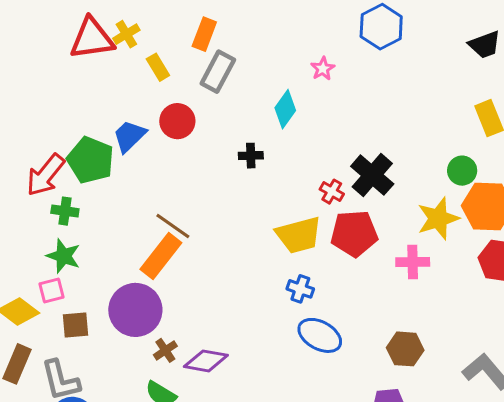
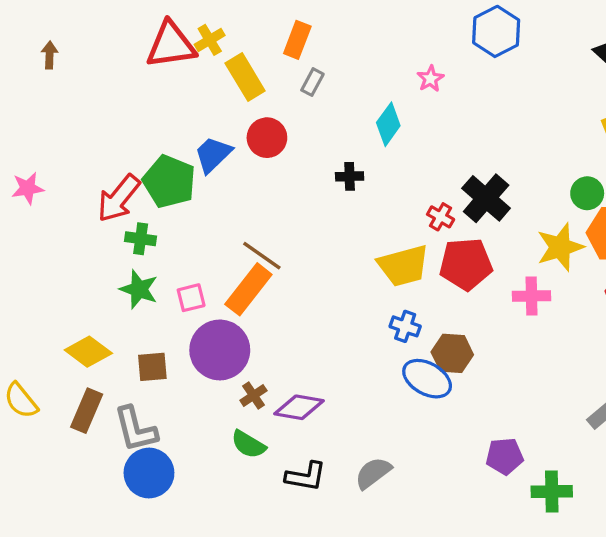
yellow rectangle: (158, 67) -> (245, 77), size x1.5
gray rectangle: (218, 72) -> (312, 82), size x0.6
pink square: (51, 290) -> (191, 298), moved
brown hexagon: (405, 349) -> (452, 353), moved

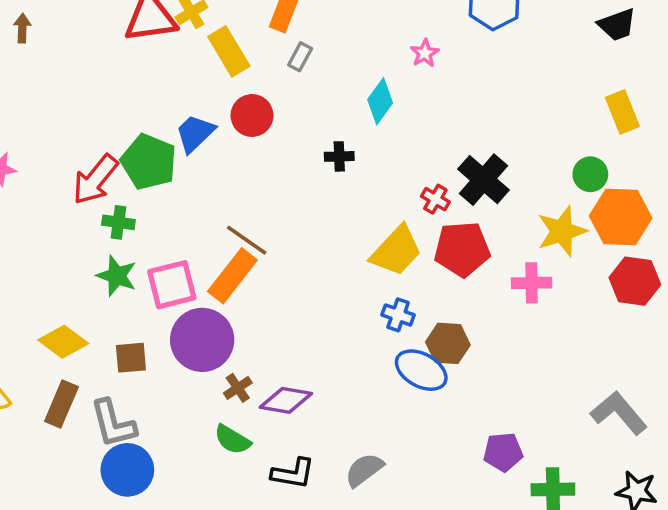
yellow trapezoid: (403, 266) -> (396, 251), turned -32
pink square: (191, 298) -> (172, 285), size x1.6

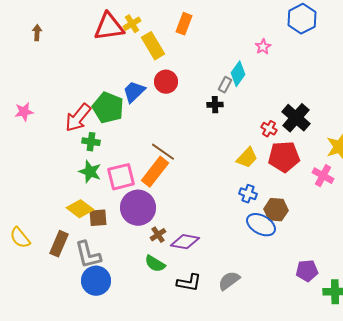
gray rectangle: (300, 57) -> (225, 85), moved
yellow trapezoid: (396, 251) -> (247, 158), size x0.7
pink cross: (532, 283) -> (323, 176), turned 30
yellow diamond: (63, 342) -> (80, 209), moved

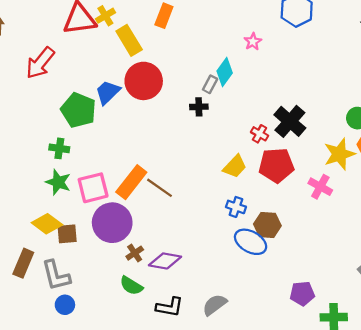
red circle: (166, 82) -> (144, 81), size x1.4
red arrow: (78, 118) -> (40, 63), moved
brown line: (163, 152) -> (159, 188), moved
blue circle: (96, 281) -> (65, 305), size x0.6

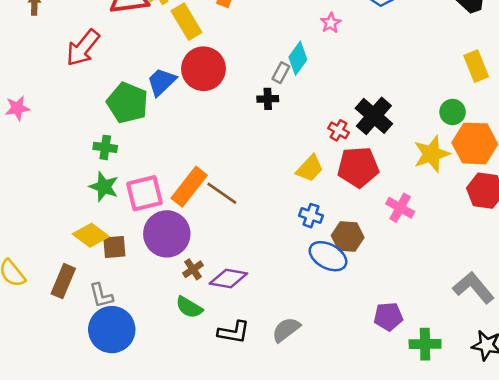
pink cross: (320, 187) -> (400, 208), moved
gray L-shape: (56, 276) -> (101, 296), size x0.7
blue circle: (65, 305) -> (112, 330), size x2.0

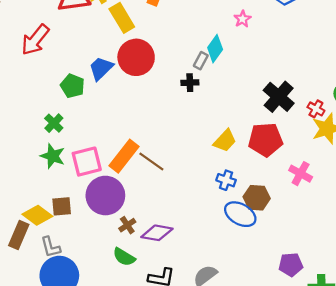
green pentagon: (127, 103) -> (72, 86), size x0.7
red cross: (338, 130) -> (316, 109), moved
green cross: (105, 147) -> (54, 123), turned 36
yellow diamond: (91, 235) -> (37, 215), moved

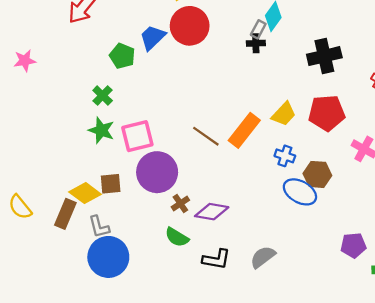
black cross: (190, 83) -> (256, 43), moved
black cross: (279, 97) -> (324, 56), moved, turned 36
orange rectangle: (124, 156) -> (244, 130), moved

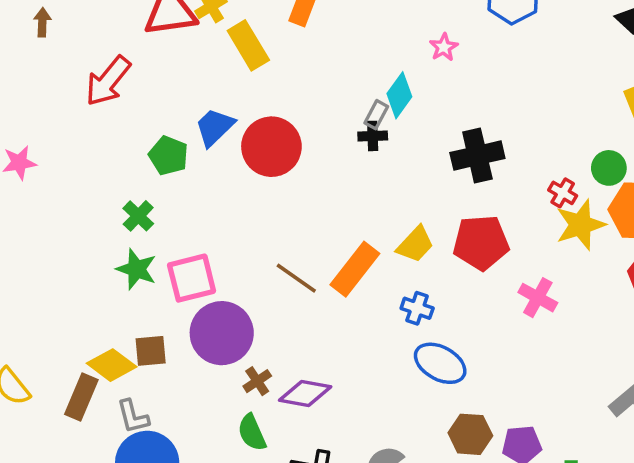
red circle: (190, 26) -> (271, 147), moved
brown hexagon: (317, 174) -> (470, 434), moved
green semicircle: (177, 237) -> (252, 433), turned 35

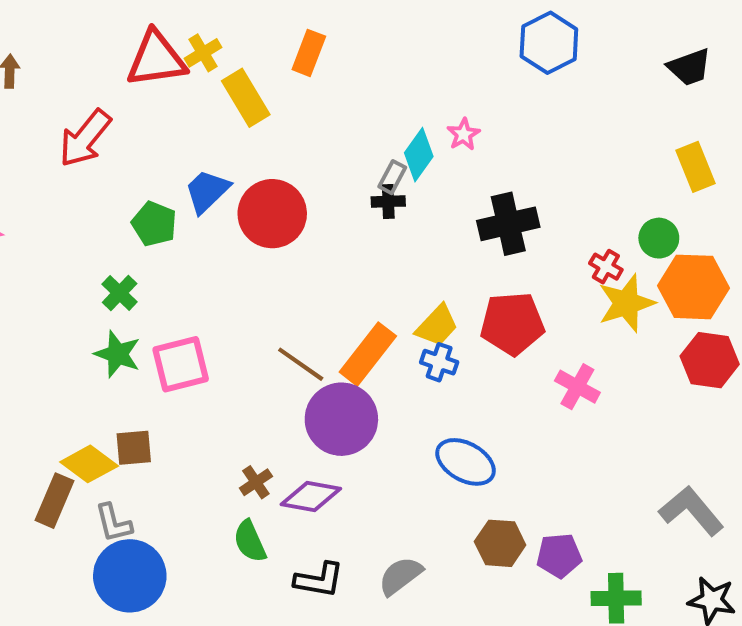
pink star: (444, 47) -> (463, 134), moved
blue cross: (417, 308) -> (439, 362), moved
purple circle: (222, 333) -> (341, 419), moved

